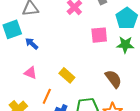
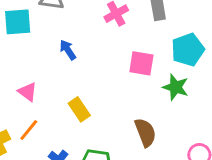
blue arrow: (32, 44) -> (68, 50), moved
orange line: (47, 96) -> (29, 130), moved

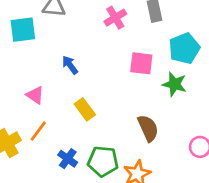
blue arrow: (68, 50) -> (70, 65), moved

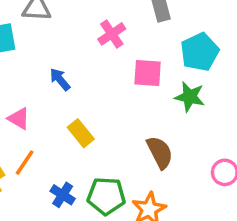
pink cross: (115, 18) -> (112, 34), moved

